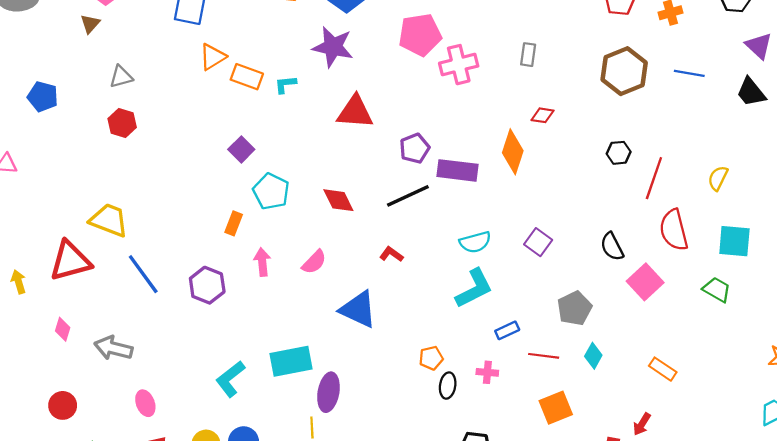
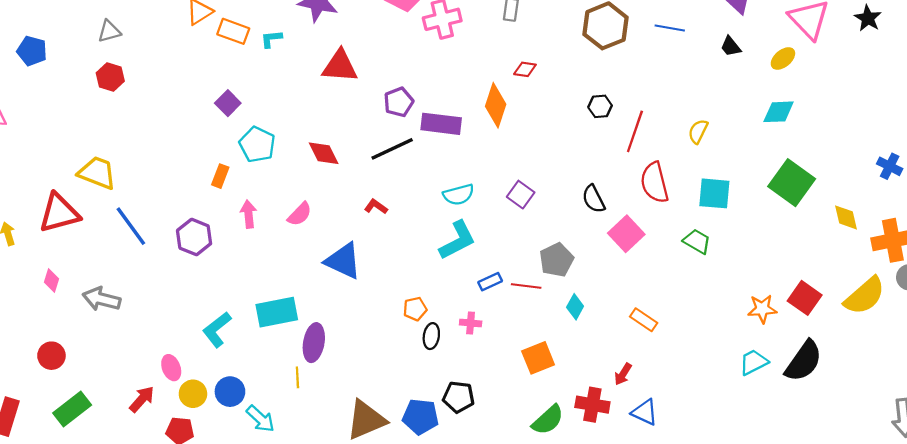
black trapezoid: (751, 92) -> (731, 47), size x0.7
red line: (544, 356) -> (526, 286), moved
pink ellipse: (145, 403) -> (171, 368), moved

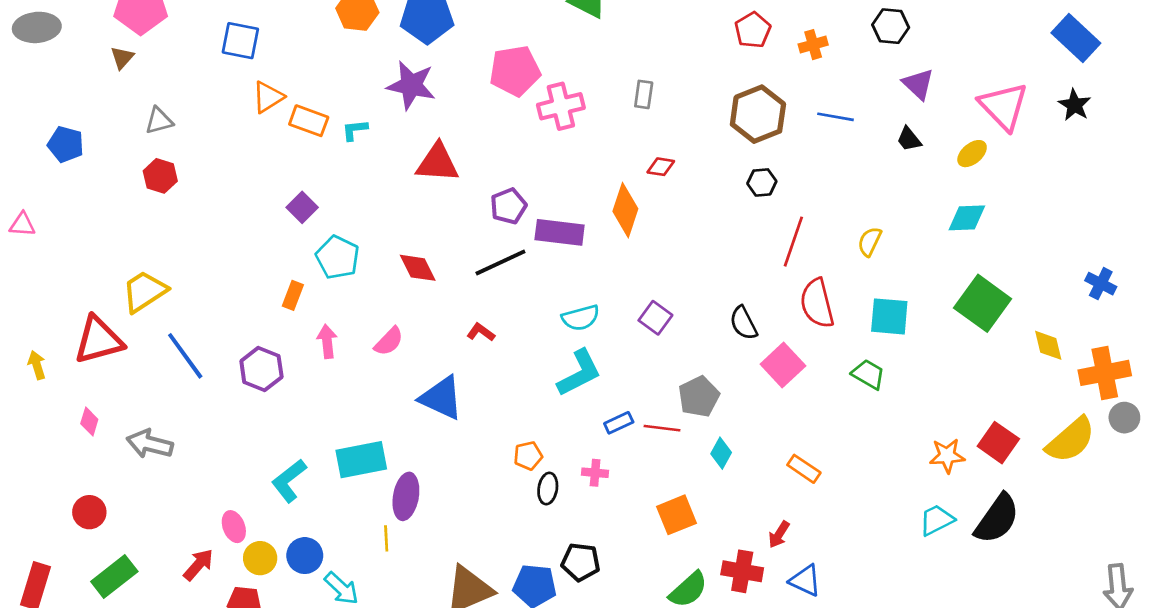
black hexagon: (600, 106) -> (762, 182), moved
yellow trapezoid: (97, 173) -> (144, 291), turned -54

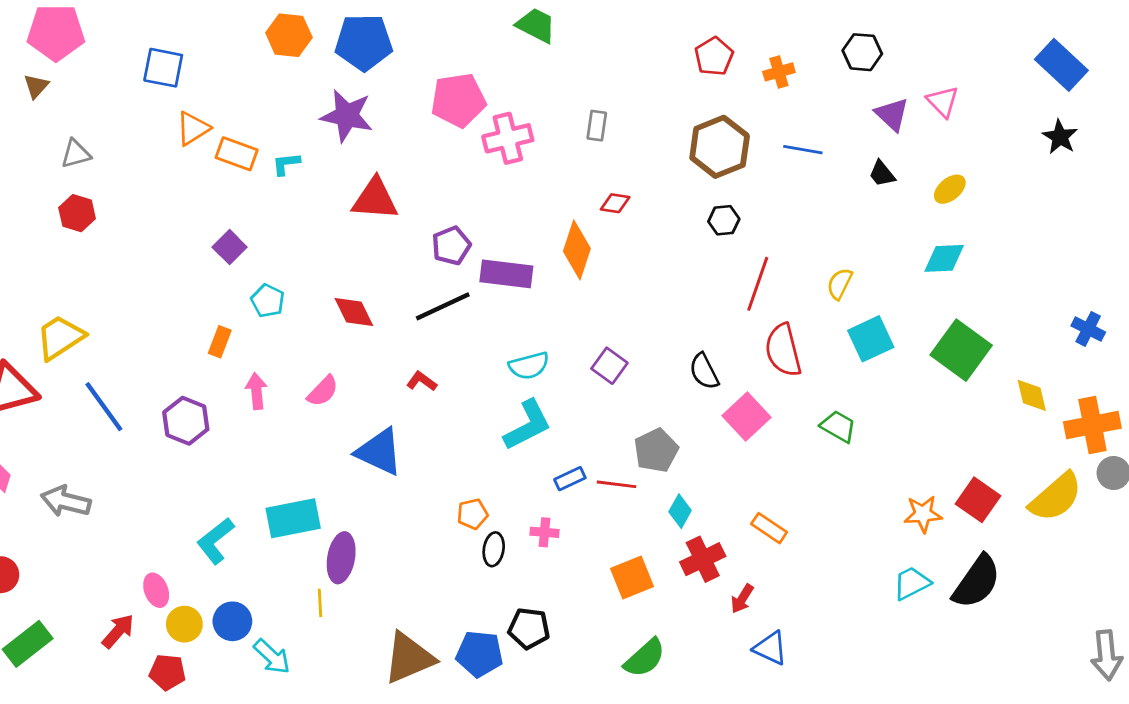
pink triangle: (1004, 106) -> (943, 102), moved, size x0.6
cyan pentagon: (338, 257) -> (268, 301), size x0.7
cyan square: (889, 316) -> (871, 339), moved, turned -30
red cross: (742, 571) -> (703, 559), moved, turned -36

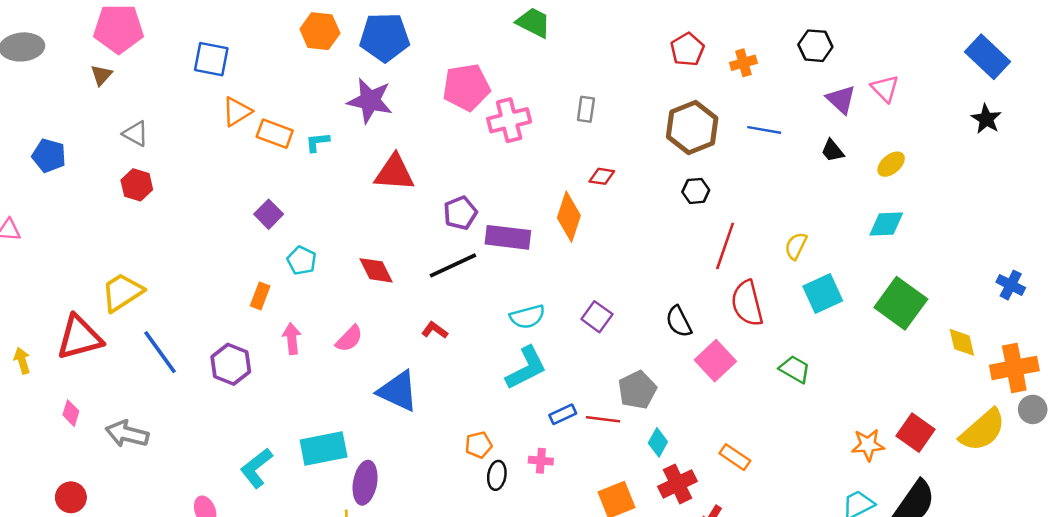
gray triangle: (76, 154) -> (136, 134), turned 44

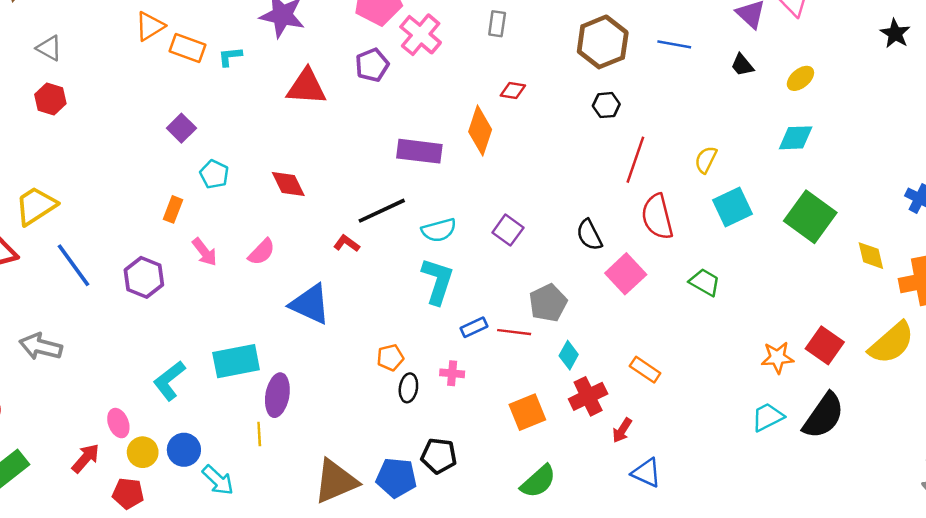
pink cross: (509, 120) -> (421, 35), turned -36
purple pentagon: (460, 213) -> (372, 65), moved
black line: (453, 265) -> (382, 211), moved
pink arrow: (292, 339) -> (205, 252), turned 148
cyan L-shape: (526, 368) -> (438, 281), turned -45

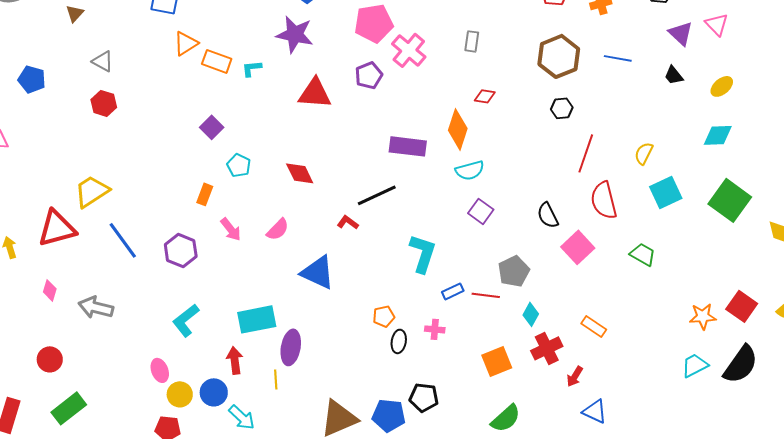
cyan semicircle: (439, 230) -> (470, 170), moved
cyan L-shape: (169, 381) -> (186, 320), moved
red arrow: (86, 458) -> (235, 360), moved, turned -48

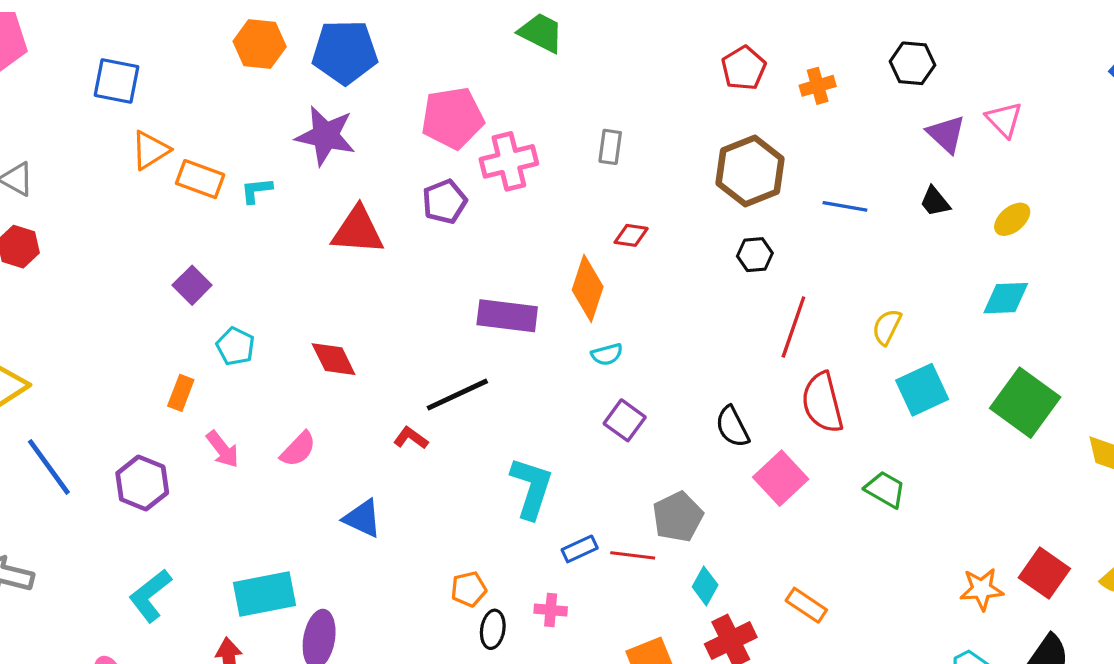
pink cross: (409, 50) -> (509, 161), turned 36
blue line: (618, 58) -> (845, 206), moved
cyan semicircle: (470, 170) -> (607, 354), size x0.7
blue triangle: (318, 272) -> (363, 518), size x0.7

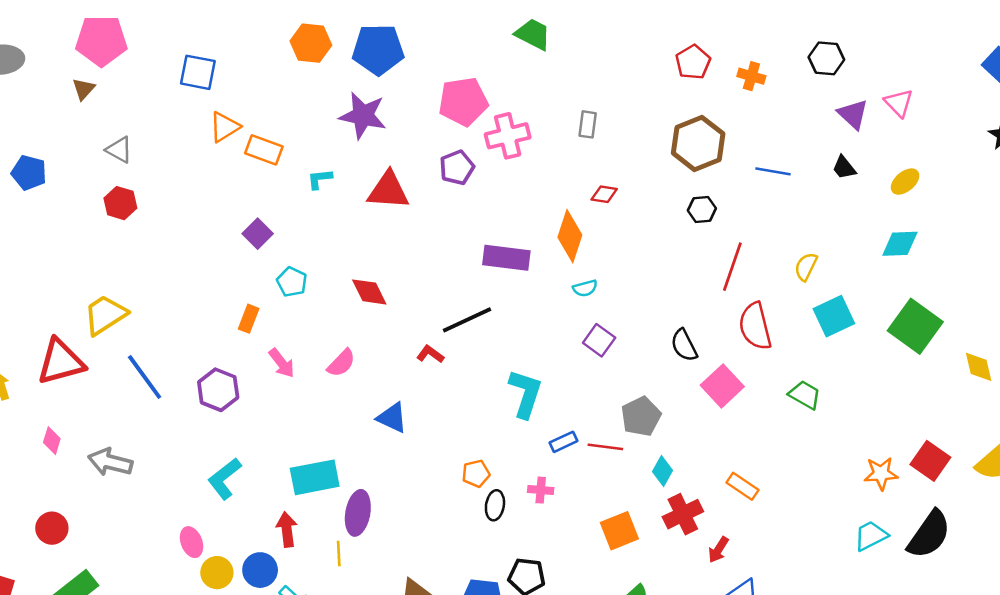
orange cross: (818, 86) -> (751, 76), turned 32
cyan L-shape: (256, 190) -> (320, 179), moved

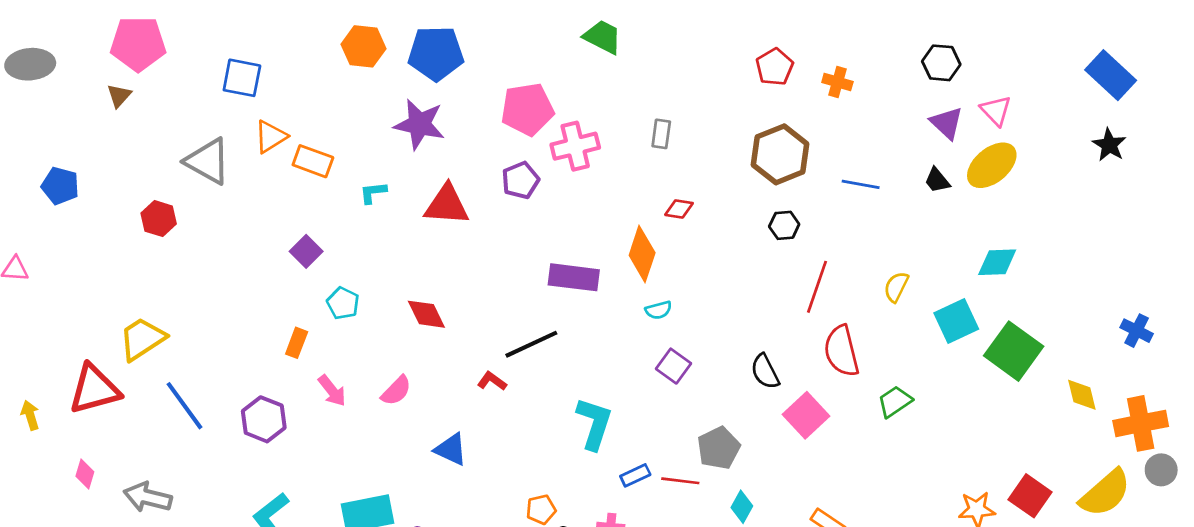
black hexagon: (826, 58) -> (941, 63), moved
gray triangle: (119, 150) -> (208, 161), moved, size x1.6
yellow ellipse: (905, 182) -> (992, 165), moved, size x1.6
cyan square: (834, 316) -> (956, 321), moved
green trapezoid: (805, 395) -> (895, 402), moved, turned -64

